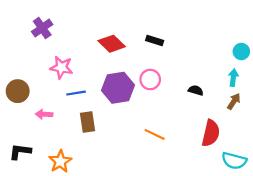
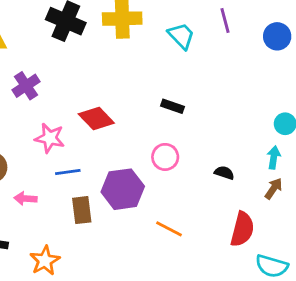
red diamond: (112, 44) -> (96, 119), moved
purple hexagon: (118, 88) -> (123, 189), moved

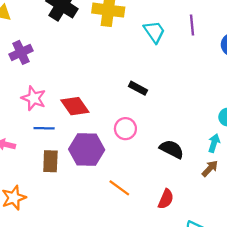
red diamond: (96, 119) -> (75, 106), moved
black semicircle: (224, 173) -> (172, 149), size x1.5
red semicircle: (242, 229) -> (166, 199), moved, size x0.7

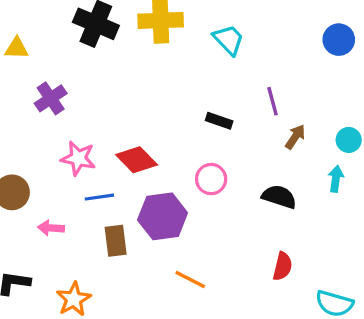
purple line: (192, 25) -> (272, 101), moved
brown arrow: (210, 168) -> (295, 137), moved
orange line: (119, 188) -> (190, 279), moved

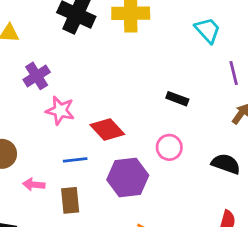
cyan trapezoid: (229, 40) -> (208, 30), moved
purple line: (272, 101) -> (234, 73), moved
pink star: (78, 158) -> (60, 111), moved
brown rectangle: (116, 241) -> (70, 200), moved

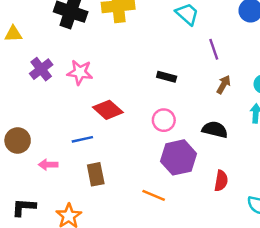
pink star: (60, 111) -> (80, 72), moved
purple hexagon: (128, 178) -> (178, 157), moved
brown rectangle: (70, 200) -> (96, 174), moved

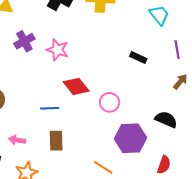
black rectangle: (167, 77) -> (138, 57), moved
pink circle: (164, 120) -> (110, 102), moved
pink arrow: (48, 165) -> (17, 140), moved

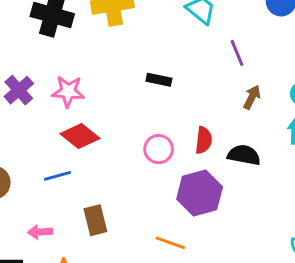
black rectangle: (138, 57) -> (159, 80), moved
red diamond: (76, 86) -> (80, 136), moved
blue line: (50, 108) -> (57, 176), moved
red semicircle: (164, 165) -> (204, 140), moved

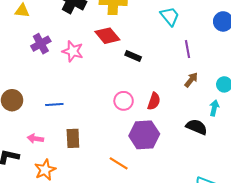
red diamond: (80, 136) -> (107, 36), moved
black semicircle: (244, 155) -> (197, 127), moved

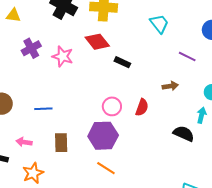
purple line: (187, 49) -> (187, 57), moved, turned -54
brown arrow: (191, 80) -> (170, 86), moved, turned 42
purple hexagon: (144, 135) -> (103, 136), moved

